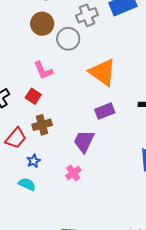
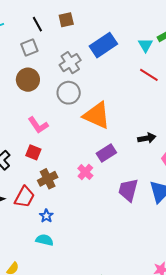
gray circle: (68, 39) -> (69, 93), moved
purple trapezoid: (84, 141) -> (128, 190), moved
pink cross: (73, 173) -> (85, 172), moved

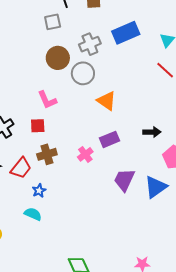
brown circle: (28, 80) -> (58, 58), moved
orange triangle: (97, 115) -> (107, 101), size x0.7
red square: (33, 152) -> (38, 126), turned -35

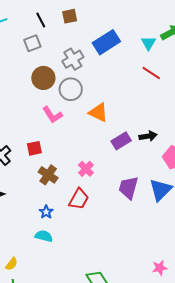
pink L-shape: (47, 100) -> (52, 115), moved
purple rectangle: (109, 139) -> (121, 141), moved
brown cross: (47, 154) -> (48, 175), turned -30
red trapezoid: (21, 168) -> (79, 199), moved

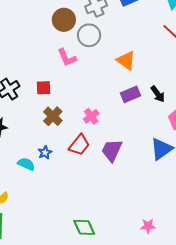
orange triangle: (98, 112) -> (126, 60), moved
black arrow: (148, 136) -> (158, 94), turned 54
purple trapezoid: (128, 188) -> (112, 150), moved
cyan semicircle: (44, 236) -> (26, 164), moved

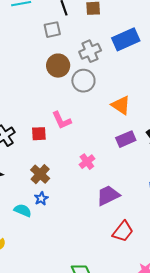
pink L-shape: (67, 58) -> (62, 120), moved
brown cross: (53, 116) -> (40, 174), moved
red trapezoid: (79, 145) -> (123, 231), moved
purple trapezoid: (112, 150) -> (108, 195), turned 40

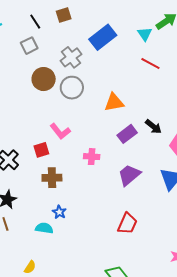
orange triangle: (121, 105) -> (114, 102), turned -30
pink cross: (87, 162) -> (92, 157), moved, turned -35
brown cross: (40, 174) -> (52, 178), moved, turned -30
purple trapezoid: (108, 195) -> (129, 175), moved
red trapezoid: (123, 231) -> (127, 224), moved

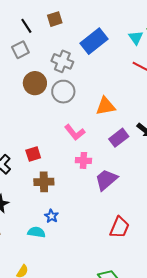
gray cross: (71, 57) -> (62, 61), turned -30
pink L-shape: (60, 131) -> (75, 132), moved
purple trapezoid: (129, 175) -> (106, 180), moved

